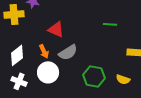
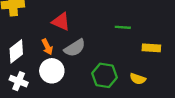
green line: (110, 24) -> (123, 27), moved

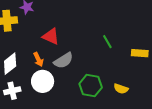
green line: (123, 27) -> (107, 42), turned 56
yellow rectangle: (151, 48) -> (140, 53), moved
white cross: (19, 81) -> (12, 91), turned -35

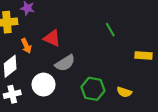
green line: (107, 42) -> (110, 30), moved
orange arrow: (38, 59) -> (26, 46), moved

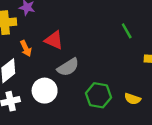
green line: (110, 30) -> (127, 31), moved

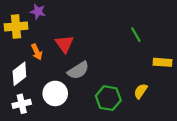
red triangle: (54, 40) -> (64, 44), turned 30
yellow semicircle: (133, 99) -> (141, 91), moved, turned 105

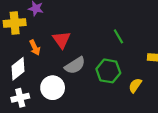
green line: (136, 35) -> (118, 36), moved
green hexagon: (108, 98) -> (108, 71), moved

